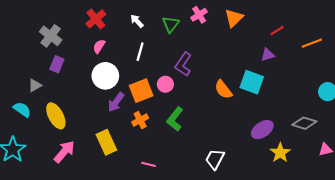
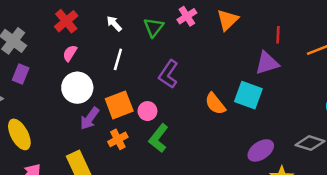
red line: (277, 31) -> (278, 35), turned -56
purple triangle: (268, 55) -> (267, 63), size x1.5
pink circle: (165, 84) -> (147, 111), moved

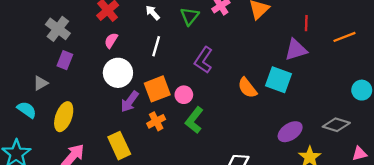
yellow ellipse: (19, 134) -> (64, 117), turned 48

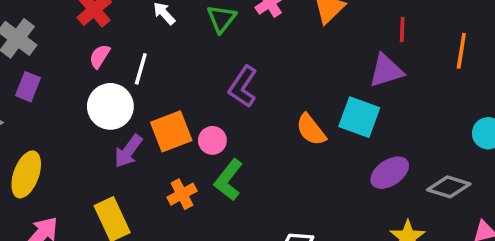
orange line: (344, 37) -> (461, 51), turned -60
white line: (156, 46) -> (141, 69), moved
orange cross: (156, 121) -> (182, 194), moved
purple ellipse: (290, 132) -> (390, 173), moved

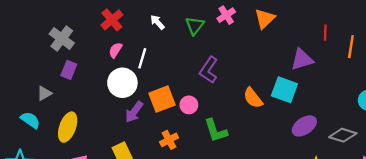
red line: (402, 29) -> (325, 33), moved
green L-shape: (229, 180) -> (216, 131), moved, turned -56

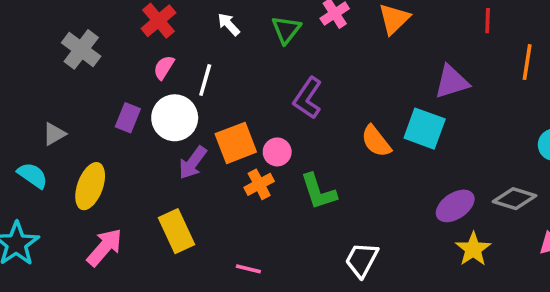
red line: (325, 33) -> (488, 21), moved
purple rectangle: (69, 70) -> (128, 118), moved
purple ellipse: (304, 126) -> (455, 206), moved
orange cross: (169, 140) -> (259, 184), moved

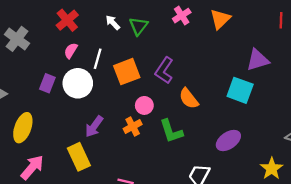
green triangle: (286, 30) -> (138, 26), moved
orange semicircle: (376, 141) -> (189, 98), moved
orange square: (236, 143) -> (127, 72), moved
purple arrow: (193, 163) -> (94, 126), moved
purple ellipse: (455, 206) -> (228, 140), moved

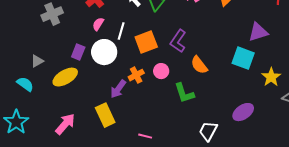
gray cross: (17, 39) -> (52, 14), turned 30
orange cross: (133, 126) -> (136, 75), moved
yellow ellipse: (23, 128) -> (65, 77), moved, turned 40
purple ellipse: (228, 140) -> (243, 112), moved
yellow star: (272, 169) -> (271, 77), moved

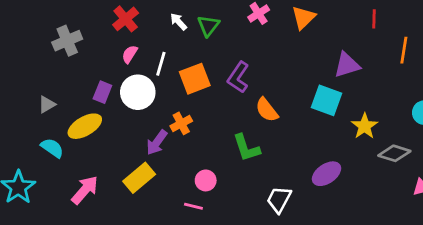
pink circle: (161, 71) -> (206, 180), moved
cyan semicircle: (25, 84) -> (52, 148), moved
yellow rectangle: (105, 115) -> (139, 178), turned 75

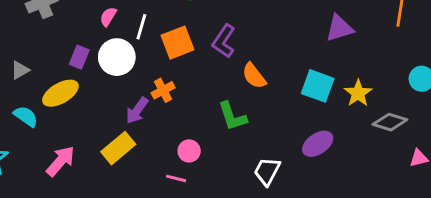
cyan square: (326, 100) -> (318, 86), moved

